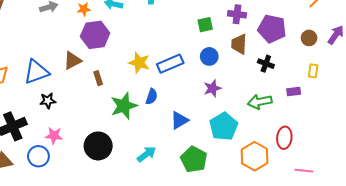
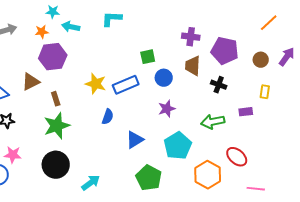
green square: (205, 25) -> (148, 57), moved
green star: (124, 106) -> (57, 126), moved
red ellipse: (284, 138) -> (237, 157), turned -55
cyan arrow: (146, 154) -> (91, 183), moved

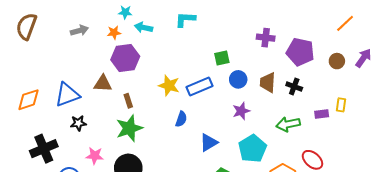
brown trapezoid: (193, 66) -> (268, 82), moved
brown triangle: (31, 82) -> (103, 83), turned 30
yellow rectangle: (265, 92) -> (341, 105), moved
pink star: (13, 155) -> (95, 156), moved

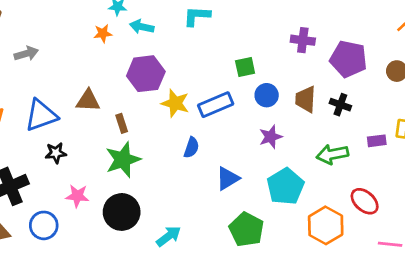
gray arrow: (79, 31) -> (26, 54), moved
purple hexagon: (125, 58) -> (146, 74), moved

